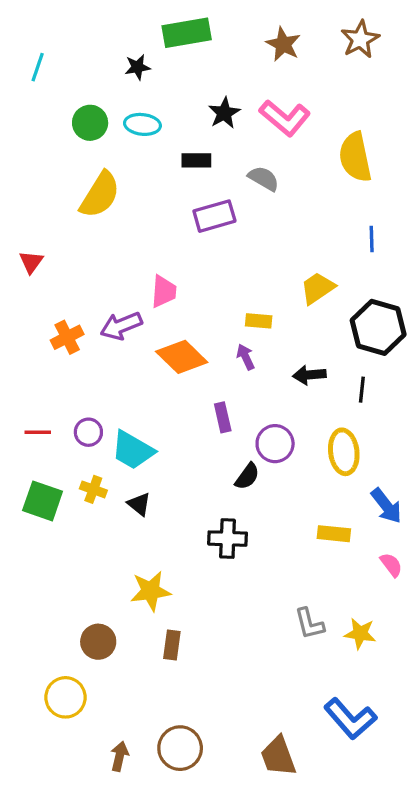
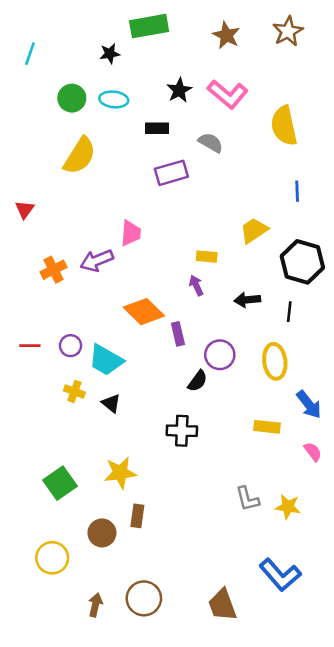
orange diamond: (182, 357) -> (144, 312), moved
green square: (43, 501) -> (60, 483), moved, turned 36
brown circle: (98, 642) -> (102, 533), moved

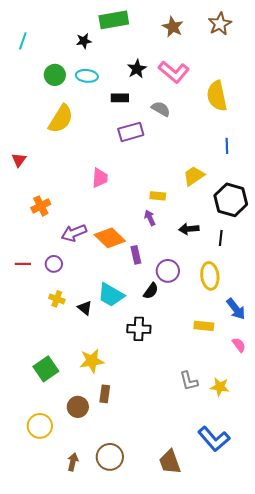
purple arrow: (97, 261) -> (74, 233), moved
cyan trapezoid: (106, 360) -> (111, 295), moved

